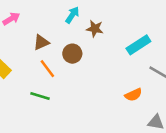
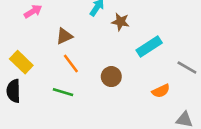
cyan rectangle: (138, 45) -> (149, 47), moved
brown circle: (72, 54) -> (111, 77), moved

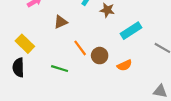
orange line: (71, 64) -> (80, 48), moved
orange semicircle: (161, 91) -> (124, 65), moved

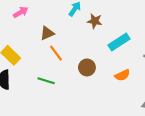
orange line: (80, 48) -> (56, 53), moved
orange semicircle: (124, 65) -> (122, 75), moved

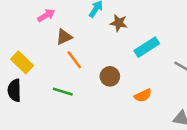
pink arrow: (21, 12) -> (46, 15), moved
orange semicircle: (122, 75) -> (143, 95), moved

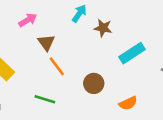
brown triangle: (64, 37) -> (46, 43), turned -42

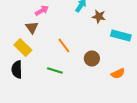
brown triangle: (46, 43) -> (32, 27), moved
cyan rectangle: (132, 53) -> (121, 35), turned 48

